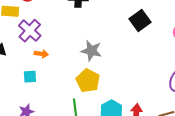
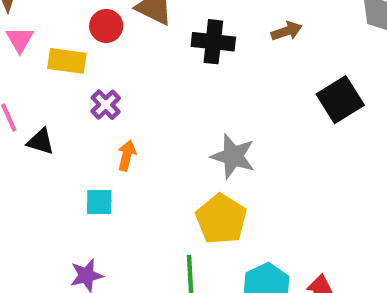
purple cross: (30, 31) -> (106, 105), size x0.6
orange arrow: (41, 54) -> (127, 155), turned -88

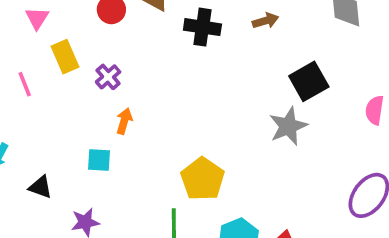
yellow rectangle: (67, 61) -> (65, 57), moved, turned 56
black triangle: (41, 142) -> (40, 187), moved
gray star: (233, 156) -> (288, 126), moved, turned 30

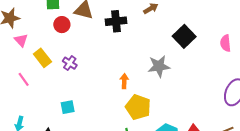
orange arrow: (124, 121) -> (124, 81), moved
gray star: (288, 126) -> (159, 66), moved, turned 30
cyan square: (99, 160) -> (68, 107), moved

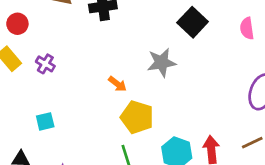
red circle: (62, 25) -> (17, 24), moved
orange arrow: (124, 81) -> (117, 84), turned 128

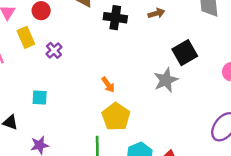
gray star: (162, 63) -> (166, 80), moved, turned -30

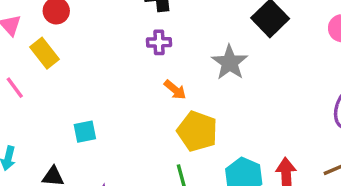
purple cross: (54, 50) -> (159, 42), moved, turned -35
gray star: (166, 80) -> (230, 63), moved

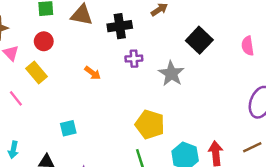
purple cross: (159, 42) -> (134, 59), moved
orange arrow: (175, 90) -> (93, 73), moved

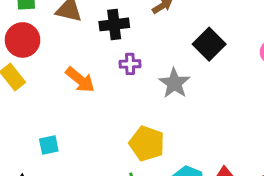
red circle: (44, 41) -> (23, 40), size x1.5
orange arrow: (93, 73) -> (80, 80), size x1.5

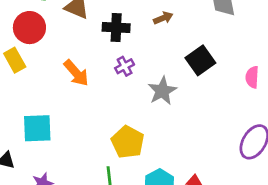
purple cross: (130, 64) -> (125, 66), turned -36
cyan square: (49, 145) -> (37, 128), size x1.6

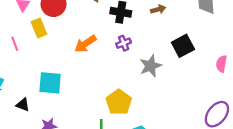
orange arrow: (76, 73) -> (85, 44), turned 90

